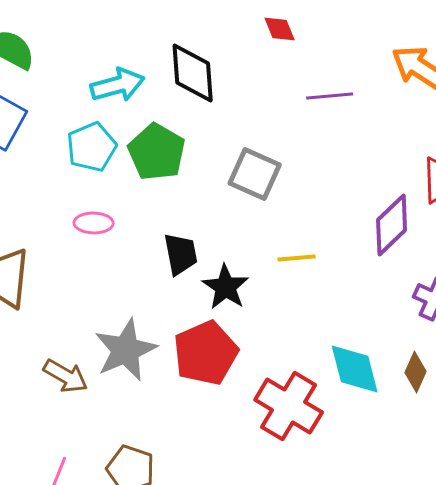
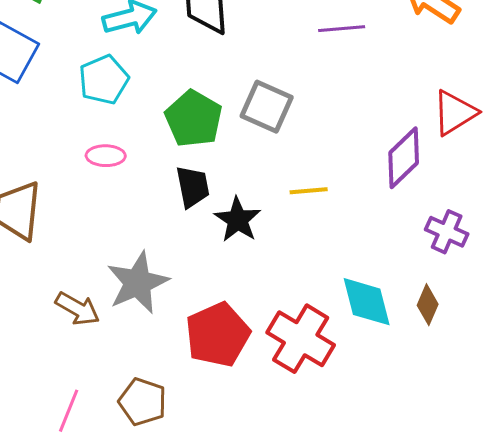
green pentagon: (157, 152) -> (194, 119), moved
red pentagon: (206, 353) -> (218, 335), moved

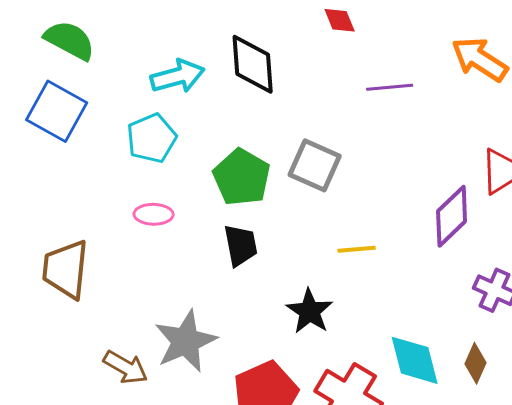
black star: (238, 220) -> (310, 311), moved

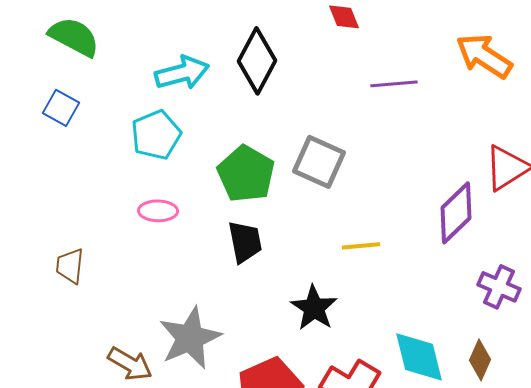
black diamond: (253, 64) -> (257, 61), turned 32
blue square: (57, 111) -> (61, 108), size x0.6
brown trapezoid: (66, 269) -> (70, 266), size x0.6

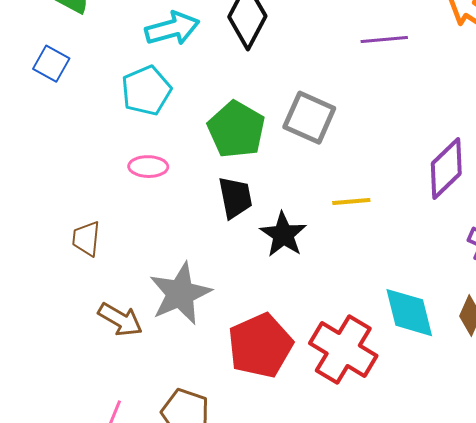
brown trapezoid: (70, 266) -> (86, 239), moved
black star: (314, 308) -> (283, 235), moved

